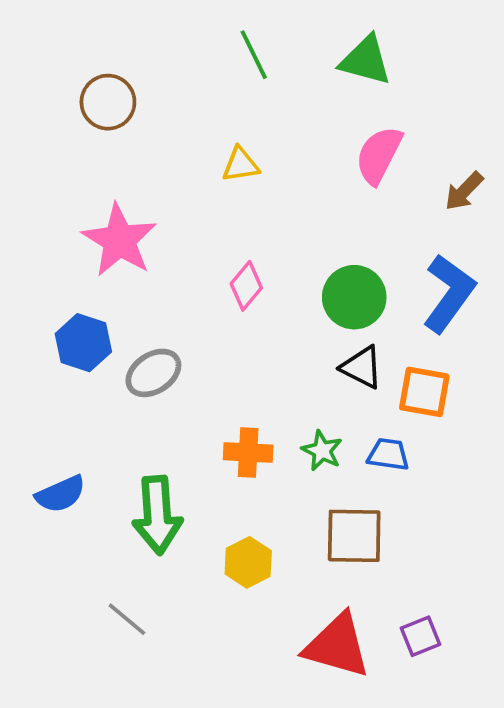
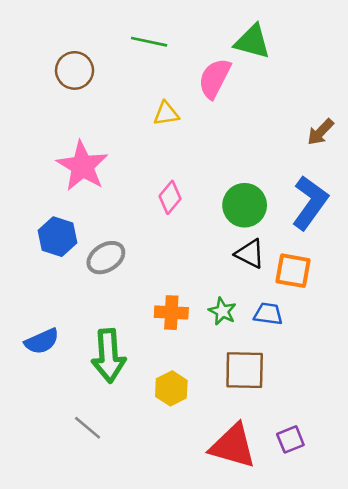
green line: (254, 55) -> (149, 42), moved, turned -52
pink semicircle: (379, 155) -> (215, 78), moved

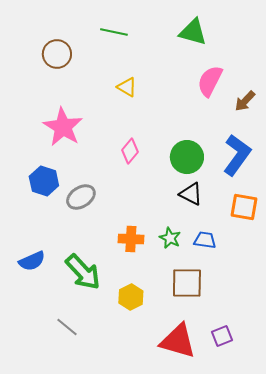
pink semicircle: (215, 78) -> (210, 81), moved
yellow triangle: (166, 114) -> (127, 87), turned 40
orange square: (293, 271) -> (244, 207), moved
green arrow: (109, 356) -> (83, 272), turned -39

